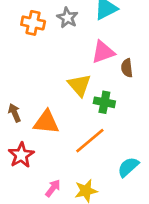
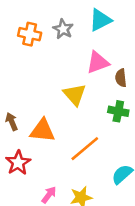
green cross: (104, 102) -> (118, 111), moved

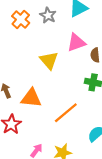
orange cross: (30, 34) -> (21, 20), turned 30
yellow triangle: (75, 95) -> (49, 60), moved

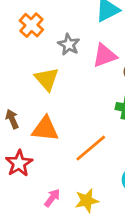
gray star: (48, 15) -> (69, 44), moved
yellow triangle: (49, 60) -> (47, 79), moved

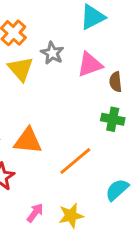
yellow triangle: (47, 79) -> (21, 69), moved

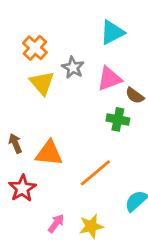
brown semicircle: (116, 82) -> (135, 96), turned -48
green cross: (113, 119) -> (118, 119), moved

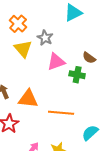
pink triangle: (109, 79) -> (56, 62), moved
orange line: (95, 173) -> (61, 113), turned 45

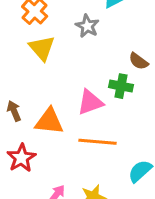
gray star: (45, 38) -> (87, 26), moved
pink triangle: (56, 62) -> (90, 102), moved

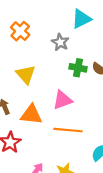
yellow triangle: (42, 48) -> (26, 74), moved
green cross: (121, 86) -> (78, 68), moved

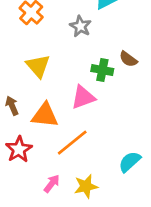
green cross: (78, 68) -> (102, 70), moved
orange line: (68, 130) -> (72, 143), moved, turned -44

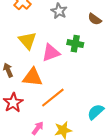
brown semicircle: (128, 59) -> (95, 19), moved
pink triangle: (83, 97) -> (51, 53), moved

